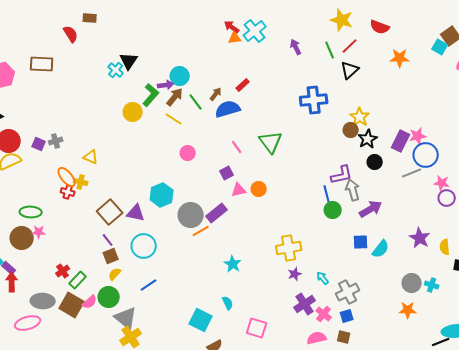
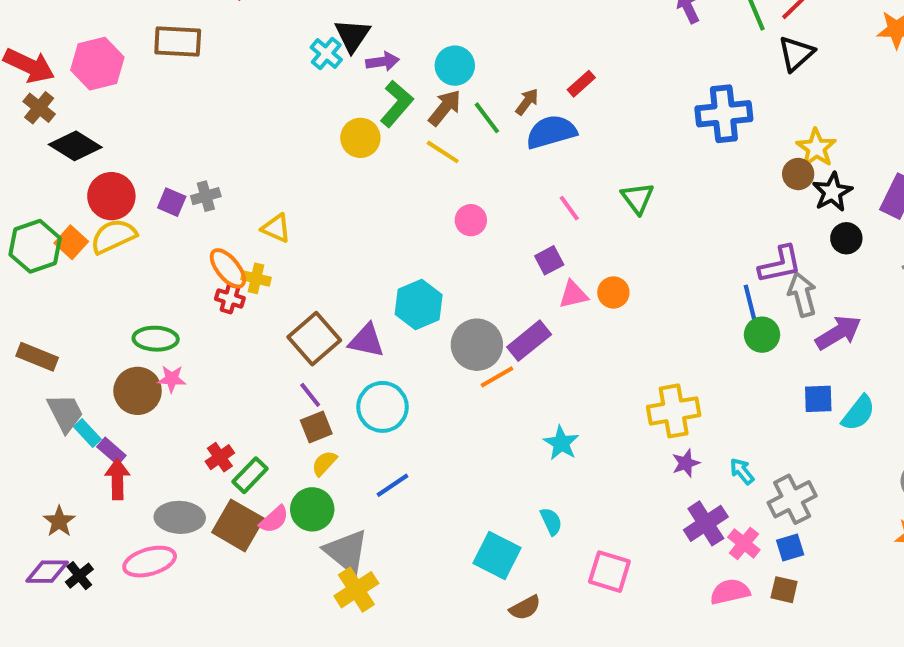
purple arrow: (166, 85) -> (383, 62), moved
green triangle: (271, 142) -> (638, 198), size x0.7

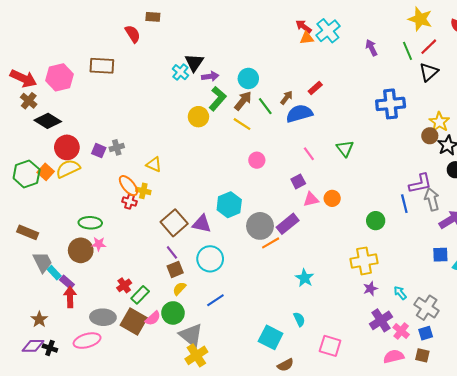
green circle: (762, 335) -> (376, 221), moved
gray cross: (792, 499) -> (427, 308), turned -30
black cross: (79, 576) -> (50, 348), turned -32

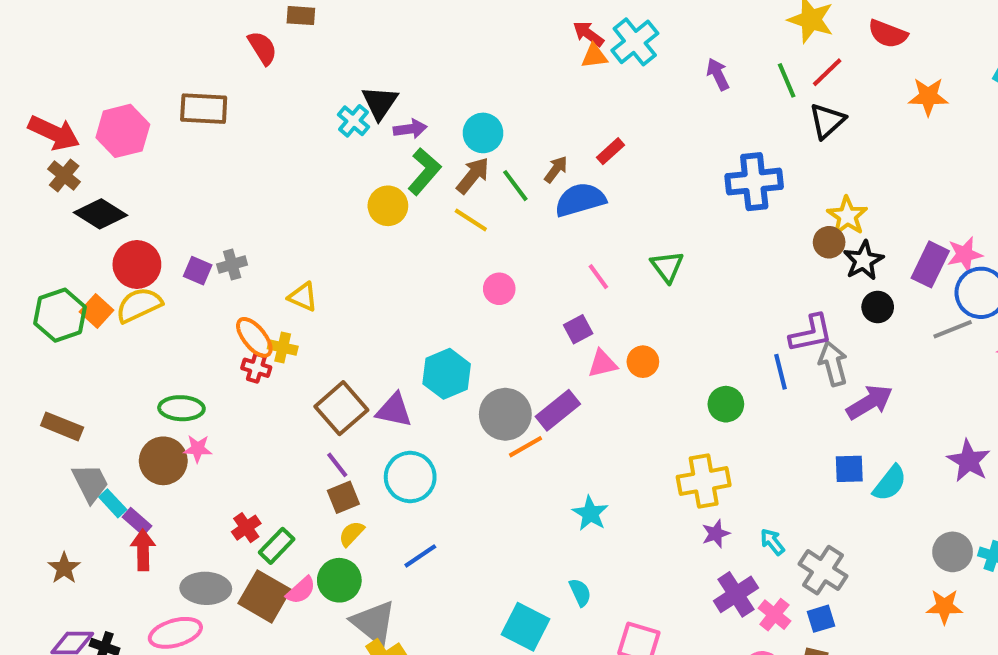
brown star: (39, 319) -> (64, 568), moved

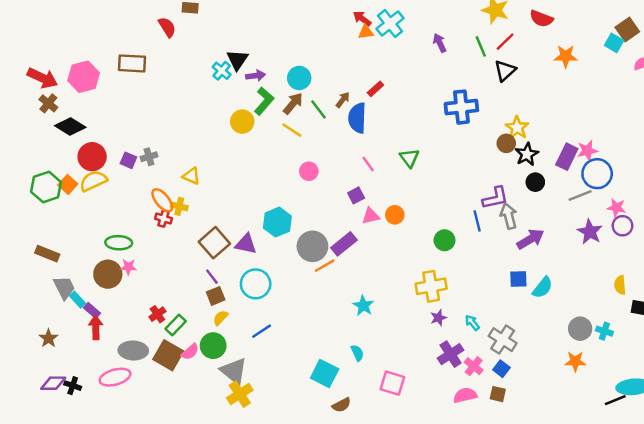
blue semicircle: (580, 200) -> (357, 118), turned -72
purple star: (969, 461) -> (590, 232), moved
blue square: (821, 619) -> (501, 369), turned -35

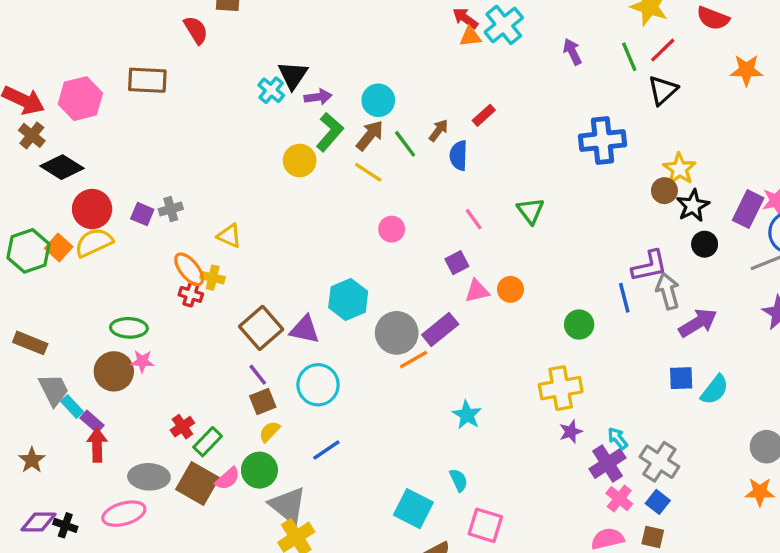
blue semicircle: (357, 118) -> (459, 155), size x0.7
purple cross: (451, 354) -> (608, 463), moved
pink square: (392, 383) -> (485, 525), moved

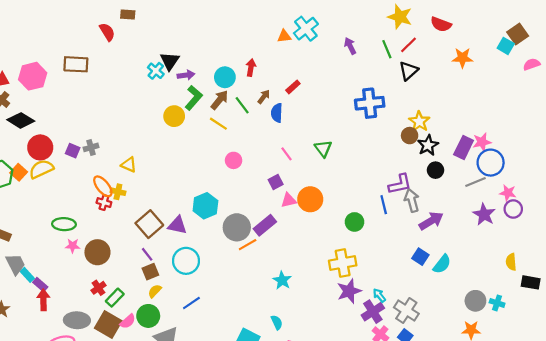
red arrow: (465, 18) -> (251, 68), moved, turned 63
orange circle: (510, 289) -> (310, 199), size x1.5
brown circle: (114, 371) -> (97, 252), moved
blue square: (681, 378) -> (420, 257), turned 35
purple star: (571, 432) -> (349, 291), size x1.6

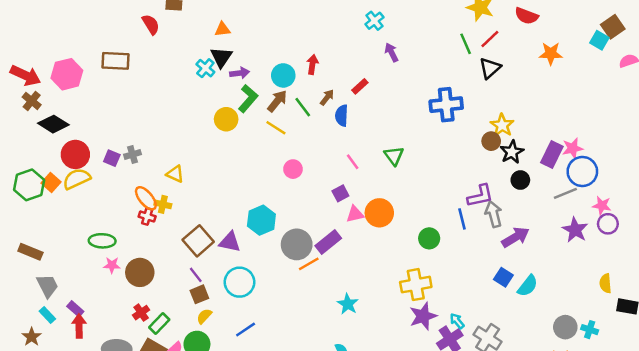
cyan cross: (306, 29) -> (374, 21), size x0.7
orange triangle: (284, 36) -> (222, 29), moved
purple arrow: (350, 46) -> (391, 52), moved
cyan rectangle: (27, 275) -> (47, 315), moved

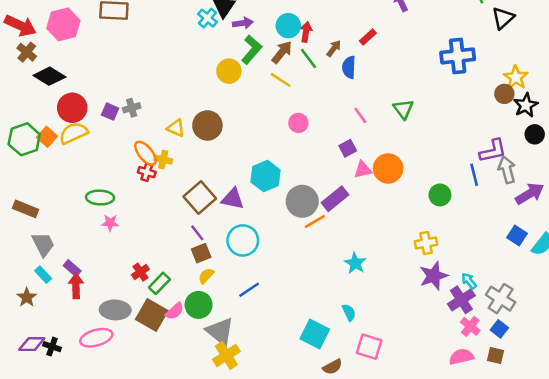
red arrow: (312, 65) -> (306, 32), moved
brown circle: (140, 272) -> (207, 125), moved
yellow cross: (416, 285) -> (426, 243), size x0.7

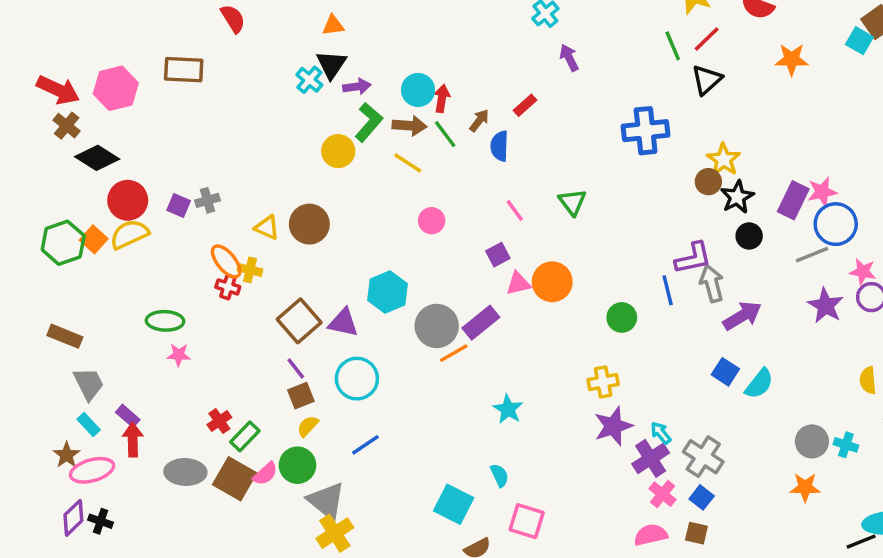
brown arrow: (282, 52) -> (410, 126), turned 55
pink ellipse: (96, 338) -> (92, 470), moved
purple diamond: (32, 344) -> (73, 518), turned -44

